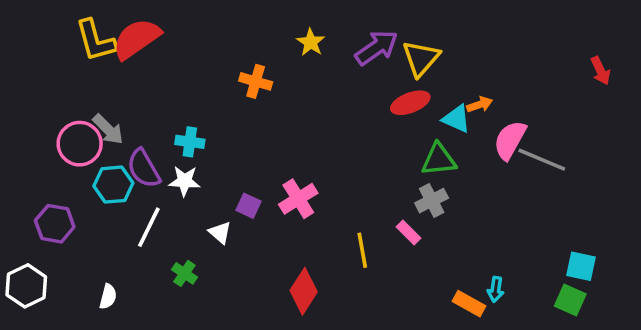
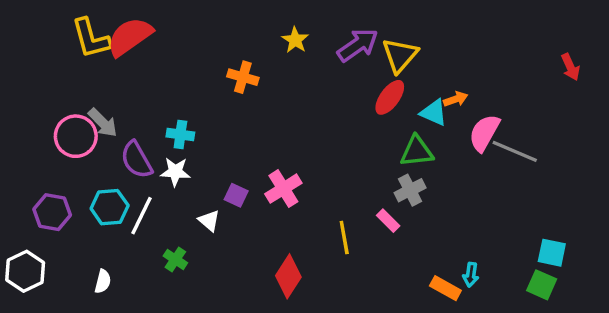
red ellipse: (410, 103) -> (390, 97), turned -33
cyan hexagon: (113, 185) -> (110, 207), moved

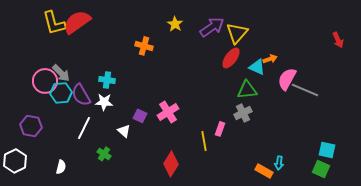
cyan hexagon: (110, 207) -> (61, 93), moved
pink rectangle: (388, 221) -> (220, 129), moved, turned 64

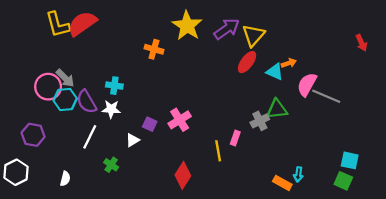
yellow star: (175, 24) -> (187, 26), size x1.8
green triangle: (247, 90) -> (277, 109), moved
white triangle: (124, 131) -> (133, 140), turned 48

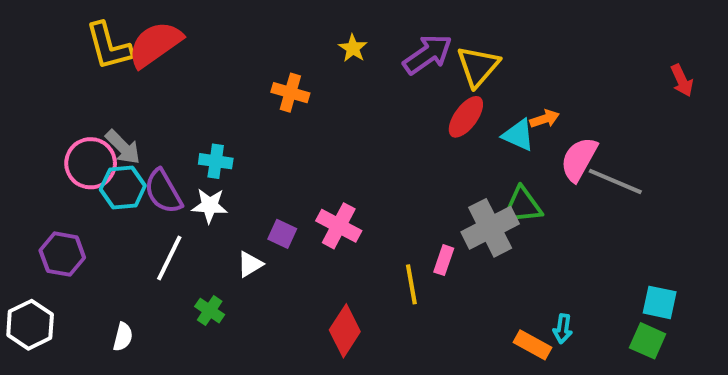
yellow star: (187, 26) -> (353, 48), size x0.5
pink cross: (180, 120) -> (339, 226), turned -30
gray cross: (260, 121) -> (490, 228), size x1.5

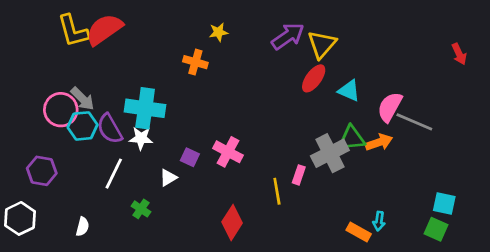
yellow star: (353, 48) -> (218, 32), moved, turned 30
orange arrow: (545, 119) -> (379, 142), moved, size x1.4
cyan cross: (216, 161) -> (145, 108), size x1.8

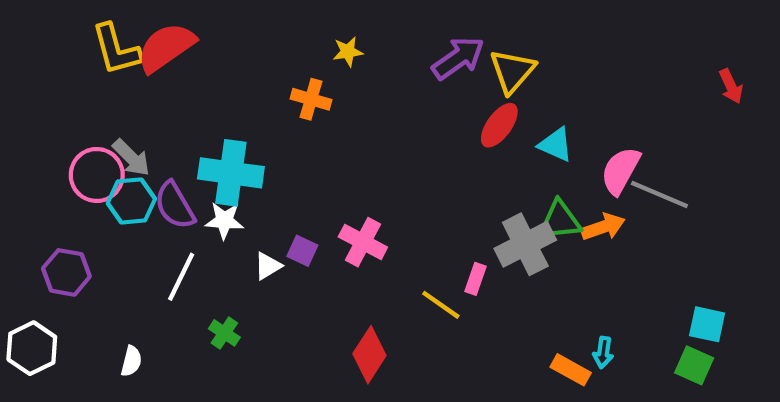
white triangle: (168, 178) -> (268, 266), moved
yellow line: (277, 191) -> (441, 305), turned -45

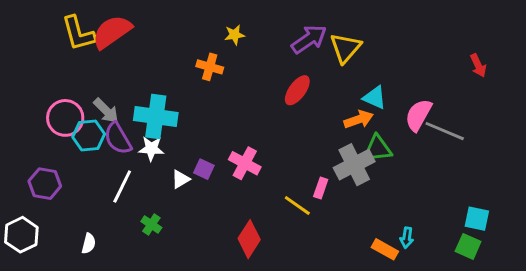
red arrow: (731, 86) -> (478, 65), moved
red ellipse: (499, 125) -> (297, 90), moved
gray arrow: (131, 158) -> (106, 111), moved
orange arrow: (603, 227) -> (359, 119), moved

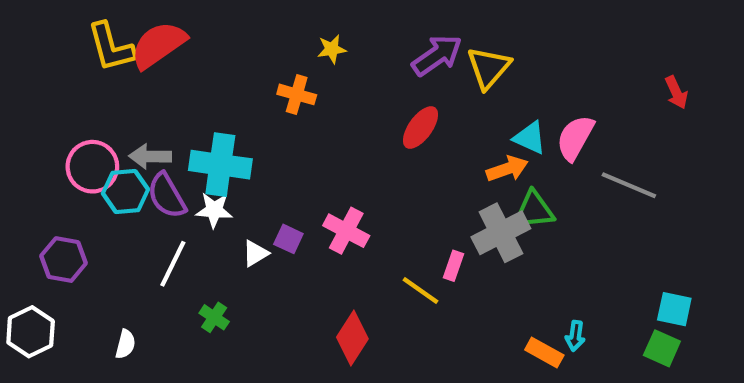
gray arrow: (106, 111) -> (150, 156), turned 136
pink semicircle: (418, 115) -> (575, 138), moved

